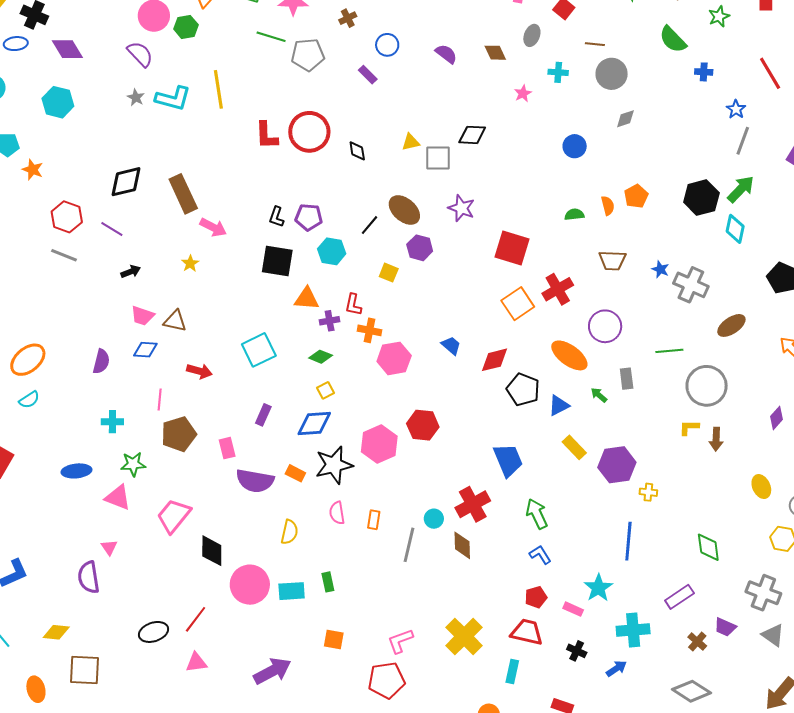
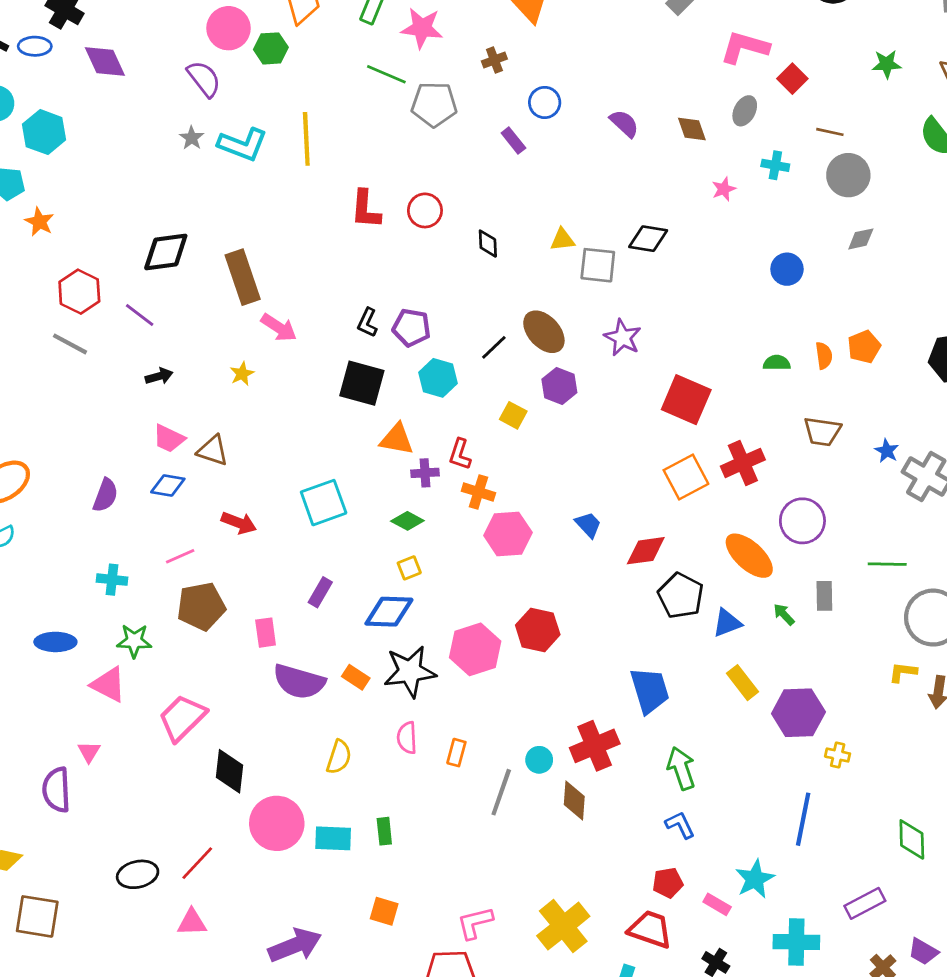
cyan hexagon: (58, 102) -> (44, 132), moved
red circle: (309, 132) -> (425, 210), size x0.6
pink line: (160, 400) -> (180, 556), turned 55

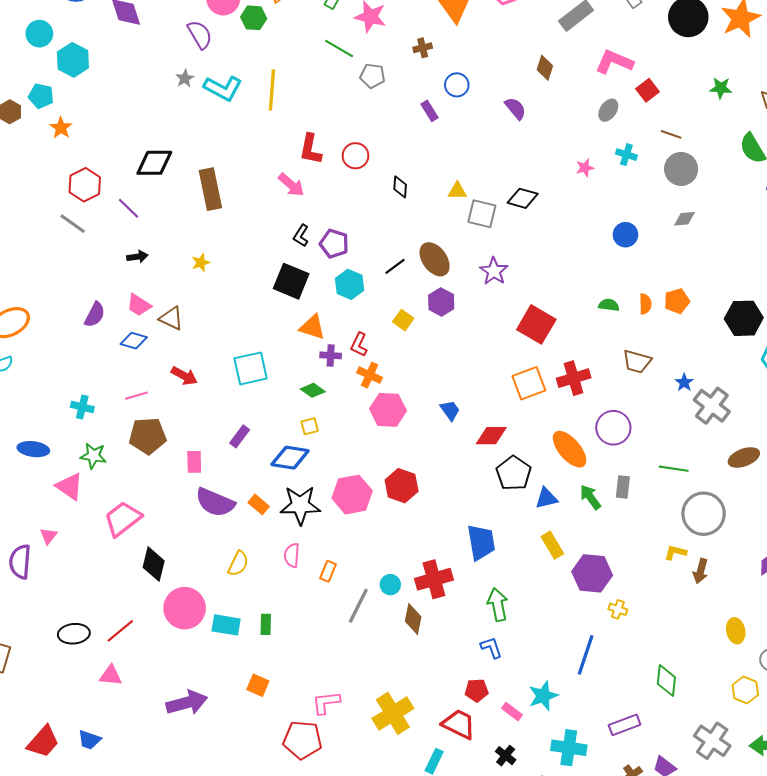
gray pentagon: (434, 104) -> (373, 76), size x0.7
brown diamond: (692, 129) -> (545, 68), moved, turned 30
pink arrow: (279, 328) -> (291, 185), moved
purple semicircle: (105, 495) -> (95, 315), moved
green arrow: (784, 614) -> (590, 497), size x1.4

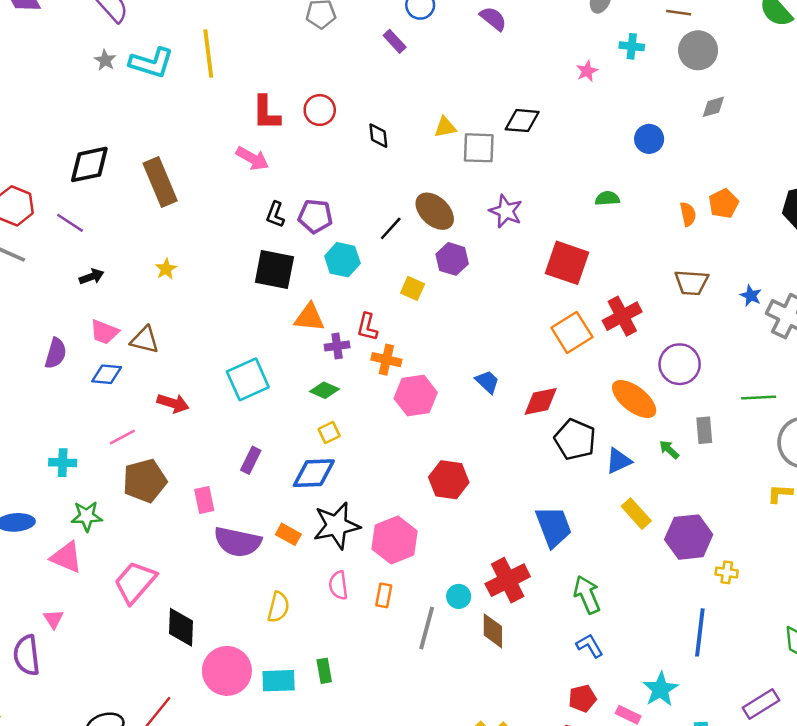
green semicircle: (609, 305) -> (607, 198), moved
pink hexagon: (352, 495) -> (395, 540), moved
green arrow: (590, 497) -> (669, 450), size x0.7

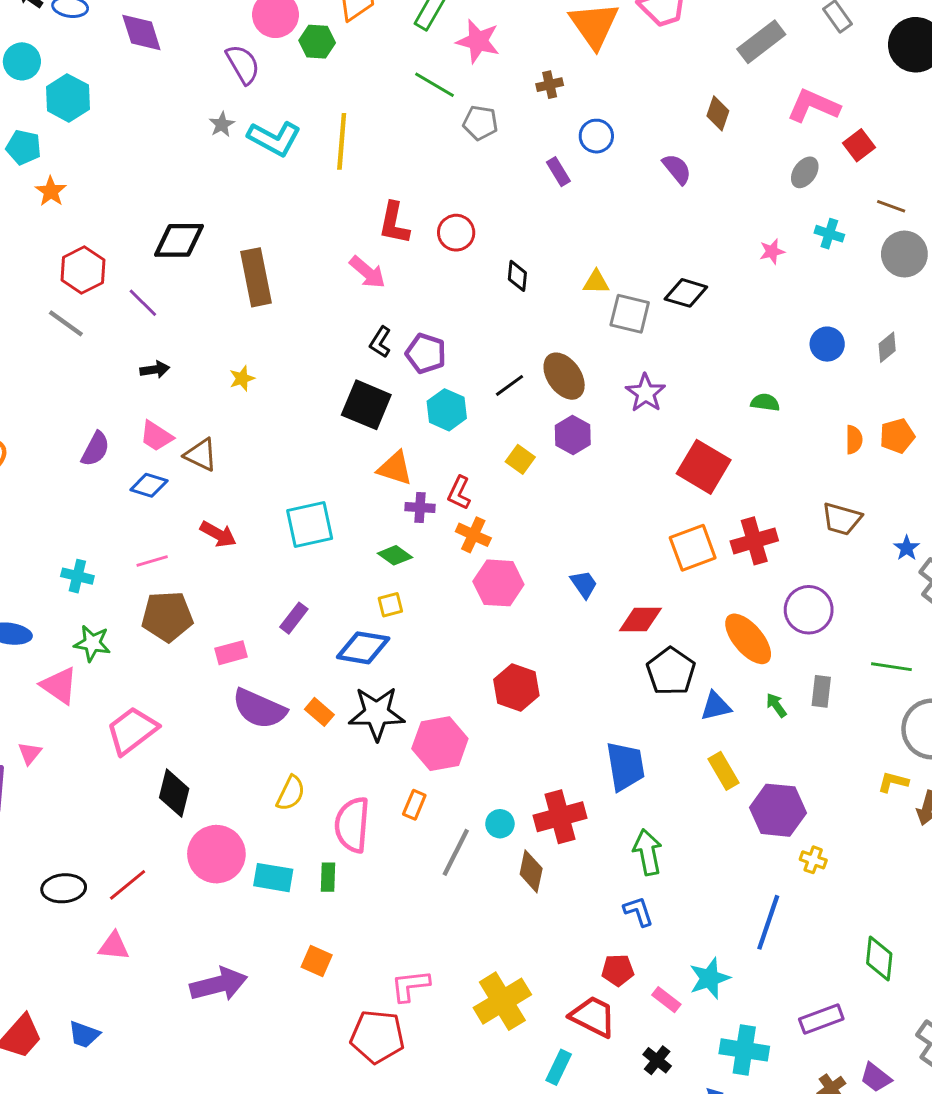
gray diamond: (713, 107) -> (887, 347), moved, turned -35
pink rectangle: (204, 500) -> (231, 653), turned 75
pink semicircle: (338, 585) -> (352, 825), moved, size x1.6

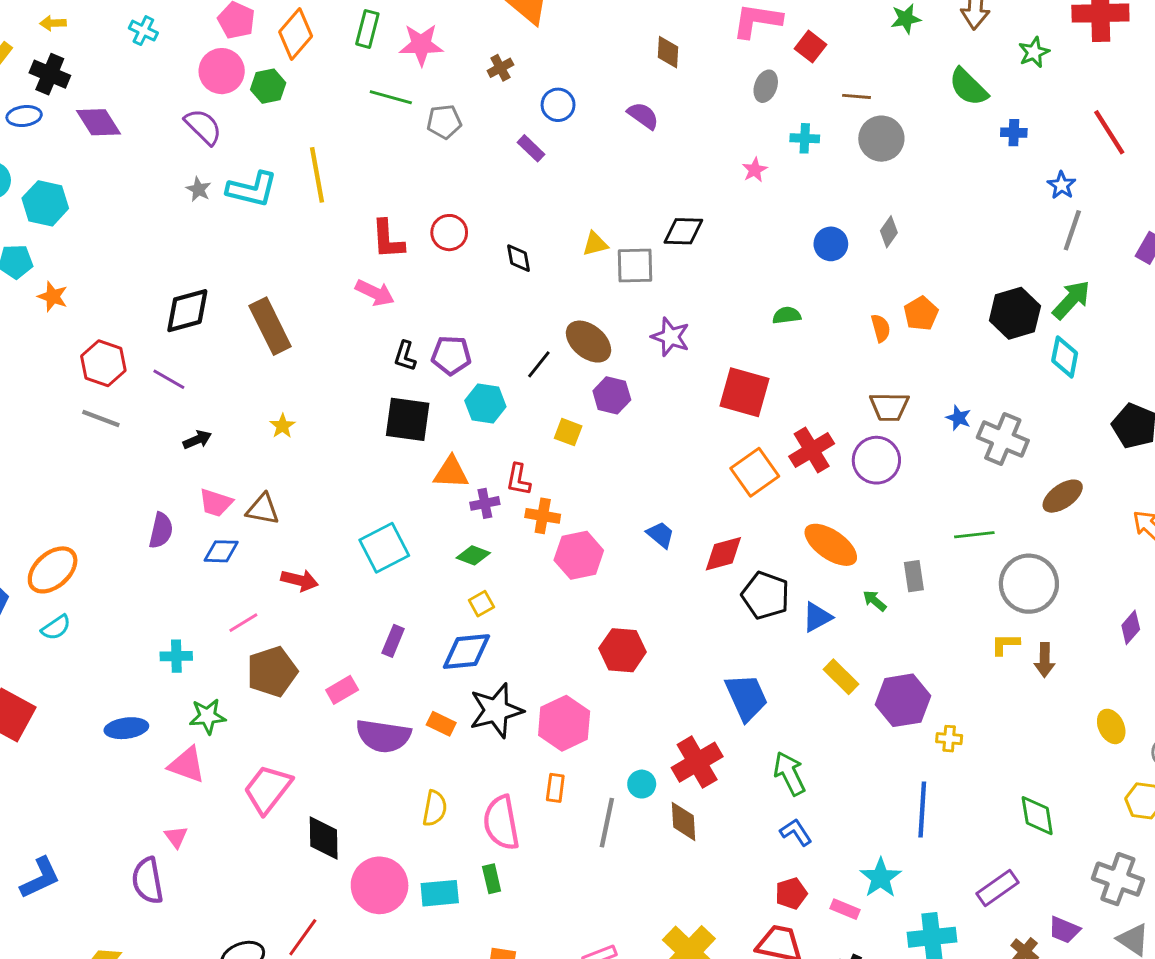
purple circle: (809, 610) -> (876, 460), moved

